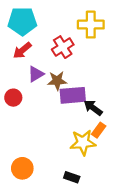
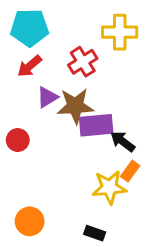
brown star: (57, 81) -> (75, 106), size x1.4
red circle: (13, 98) -> (18, 140), moved

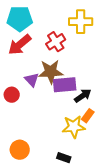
red arrow: (30, 66) -> (20, 45), size x1.4
purple triangle: (47, 97) -> (32, 80), moved, turned -42
black arrow: (123, 142) -> (83, 96), turned 108

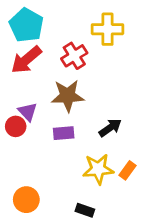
cyan pentagon: (20, 19) -> (26, 25), turned 30
purple triangle: (32, 80) -> (28, 112), moved
purple rectangle: (65, 85) -> (64, 133), moved, size x0.7
orange rectangle: (88, 116) -> (128, 170), moved

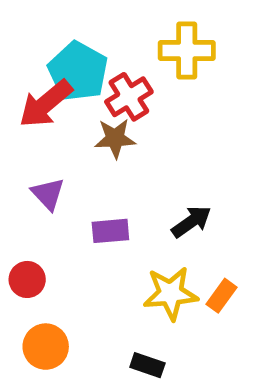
cyan pentagon: (26, 25) -> (78, 71), moved
brown star: (68, 96) -> (115, 138), moved, size x0.7
red circle: (16, 126) -> (27, 279), moved

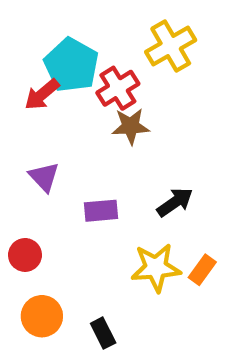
yellow cross: (187, 51) -> (171, 46), turned -30
red arrow: (46, 104) -> (42, 95), size x0.7
brown star: (115, 138) -> (131, 126), moved
black rectangle: (147, 365) -> (103, 333), moved, turned 44

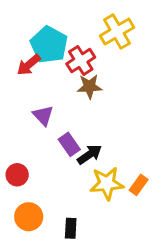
purple triangle: (44, 177) -> (43, 115), moved
black arrow: (175, 202) -> (89, 155), moved
purple rectangle: (101, 211) -> (69, 144), turned 60
black rectangle: (103, 333) -> (71, 228), turned 30

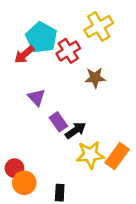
brown star: (89, 87) -> (95, 78), moved
red circle: (17, 175) -> (14, 168), moved
orange rectangle: (139, 185) -> (117, 156), size x1.5

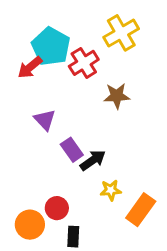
yellow star: (90, 155) -> (111, 190), size x0.6
orange rectangle: (117, 156) -> (141, 210), moved
red circle: (14, 168) -> (57, 208), moved

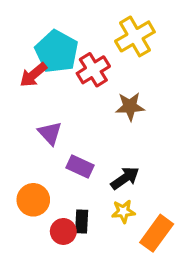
purple rectangle: (72, 150) -> (80, 166), turned -30
black arrow: (93, 160) -> (125, 178), moved
orange circle: (30, 225) -> (33, 200), moved
black rectangle: (73, 237) -> (82, 221), moved

